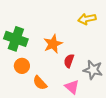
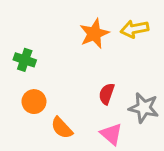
green cross: (16, 39) -> (25, 60), size x0.6
orange star: (53, 44) -> (94, 34), moved

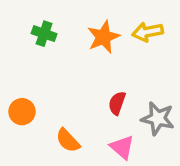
green cross: (25, 60) -> (44, 34), moved
orange circle: (34, 102) -> (22, 112), moved

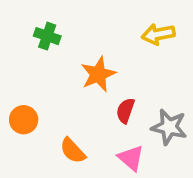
orange star: (103, 37) -> (98, 74), moved

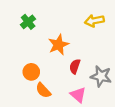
green cross: (47, 36) -> (28, 22), turned 32
orange circle: (24, 120) -> (31, 72), moved

